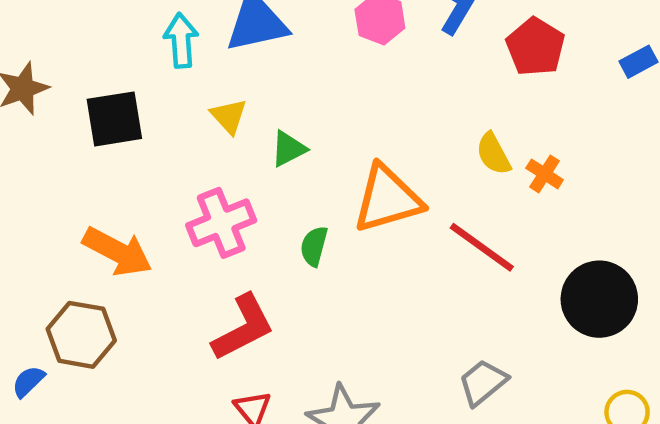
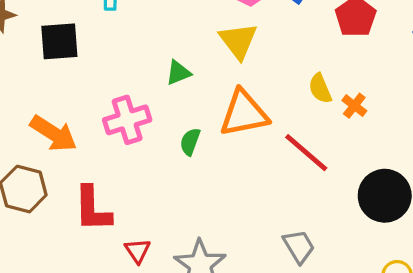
yellow triangle: (229, 116) -> (238, 41), moved, size x1.5
red L-shape: (243, 328) -> (93, 209), moved, turned 111
gray trapezoid: (483, 382) -> (299, 246), turned 93

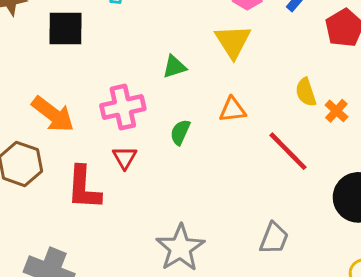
orange triangle: (244, 113) -> (233, 110), size x0.6
gray trapezoid: (299, 246) -> (274, 238), turned 48
red triangle: (138, 251) -> (125, 158), moved

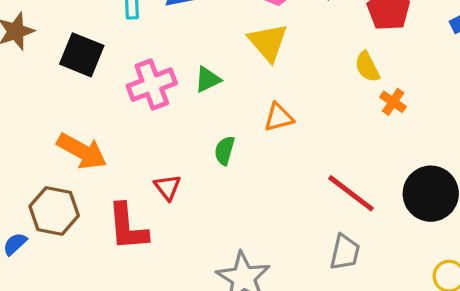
black square: (65, 28) -> (82, 55), turned 30
yellow semicircle: (306, 92) -> (367, 67), moved
pink cross: (123, 107) -> (152, 85), moved
red line: (288, 151) -> (351, 193), moved

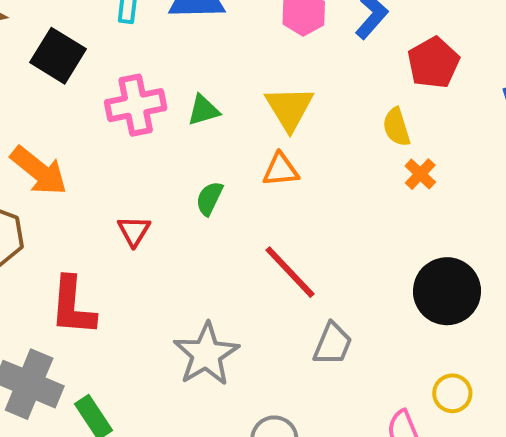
yellow triangle: (268, 42) -> (289, 108), moved
red line: (351, 193) -> (290, 272), moved
red L-shape: (127, 227) -> (73, 306), moved

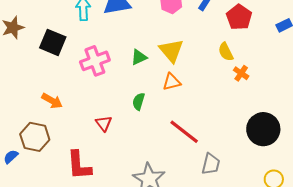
green triangle: (203, 110) -> (139, 57), moved
orange arrow: (39, 171) -> (52, 101), size x0.7

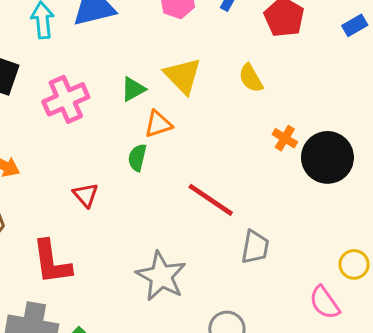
yellow semicircle: (226, 52) -> (251, 78), moved
orange cross: (241, 73) -> (285, 138), moved
orange triangle: (172, 82) -> (158, 124), moved
black circle: (263, 129) -> (327, 157), moved

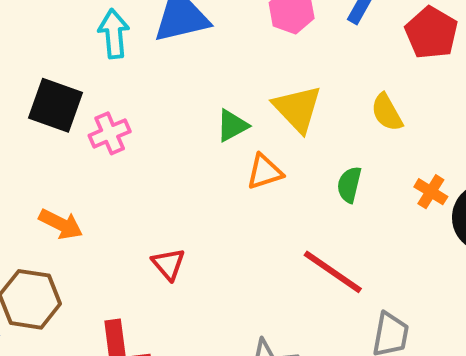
pink cross: (66, 99) -> (110, 133), moved, size x0.7
green semicircle: (137, 158) -> (349, 185), moved

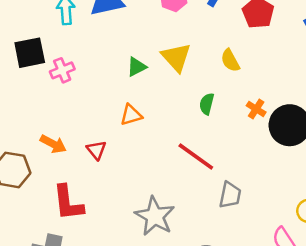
black square: (56, 105) -> (30, 53), turned -32
orange triangle: (265, 172) -> (131, 115), moved
orange arrow: (61, 224) -> (53, 144), moved

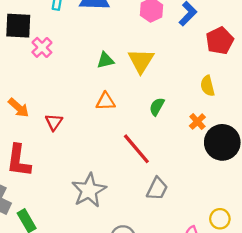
yellow semicircle: (230, 60) -> (207, 86), moved
pink cross: (62, 70) -> (42, 47), turned -36
orange triangle: (131, 115) -> (106, 101), moved

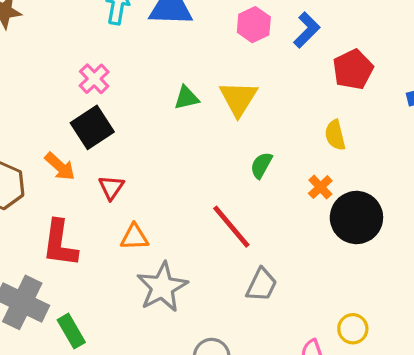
black square: (18, 26) -> (92, 127), moved, turned -36
orange triangle: (106, 101) -> (134, 237), moved

